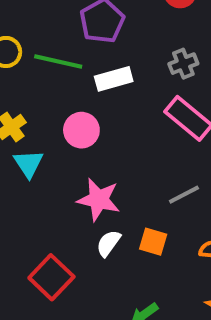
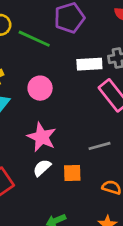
white rectangle: (114, 79) -> (89, 64), moved
orange square: (153, 242) -> (72, 173), turned -30

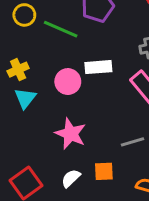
white rectangle: (89, 64) -> (98, 67), moved
white semicircle: (42, 168) -> (71, 178), moved

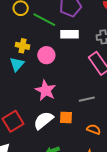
white rectangle: (98, 67) -> (70, 34), moved
yellow cross: (18, 70) -> (22, 46), moved, turned 32
white semicircle: (71, 178) -> (43, 120), size x1.5

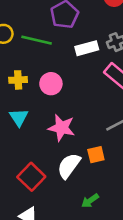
white rectangle: (70, 34) -> (87, 48), moved
cyan triangle: (17, 64) -> (19, 117), moved

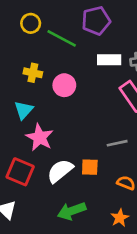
pink star: (62, 128) -> (40, 137), moved
red square: (31, 177) -> (20, 172), turned -36
green arrow: (90, 201) -> (72, 211), size x1.5

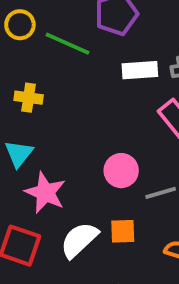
pink circle: (64, 85) -> (121, 171), moved

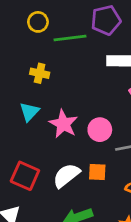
green line: (67, 44) -> (70, 38), turned -36
pink star: (45, 193) -> (63, 124), moved

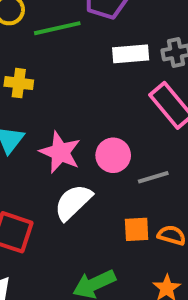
orange square: (97, 172) -> (137, 229), moved
white semicircle: (66, 175) -> (73, 202), moved

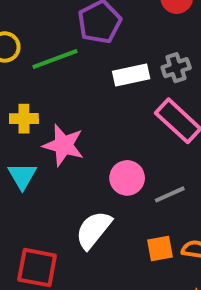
pink star: (60, 152) -> (63, 145), moved

